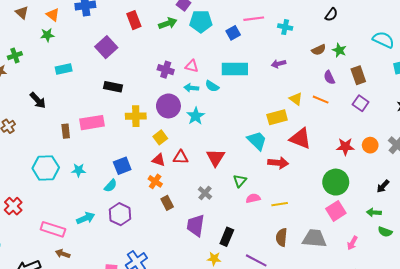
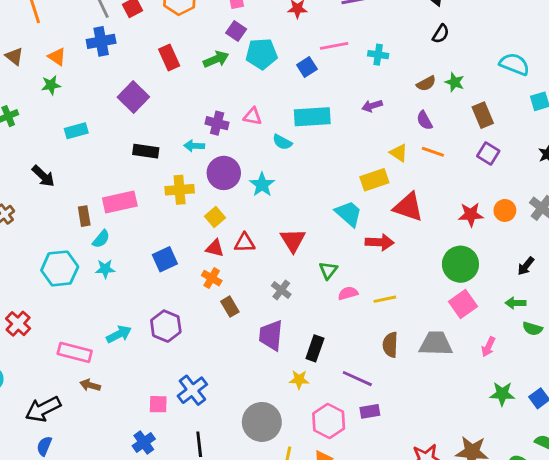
purple semicircle: (329, 77) -> (425, 120), moved
cyan arrow: (191, 88) -> (194, 146), moved
cyan semicircle: (111, 186) -> (101, 239), moved

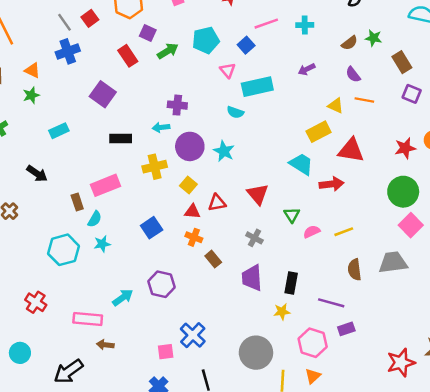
purple square: (236, 31) -> (148, 33), moved
pink triangle: (253, 116) -> (228, 70), moved, turned 49

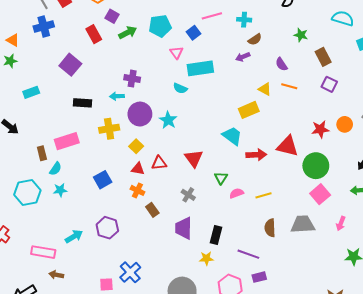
brown semicircle: (349, 43) -> (255, 39), moved
red triangle: (351, 150) -> (288, 146), moved

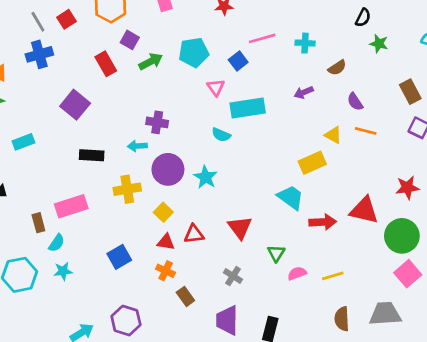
green star: (301, 35) -> (379, 44), moved
brown semicircle: (255, 39) -> (337, 68), moved

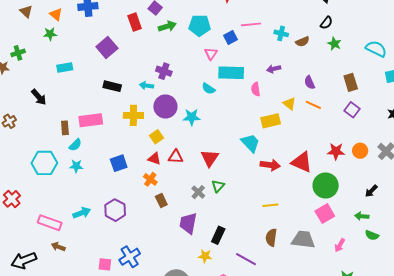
brown semicircle: (337, 68) -> (302, 42), moved
cyan star: (206, 177) -> (192, 117), turned 30
green triangle: (276, 253) -> (218, 186), moved
pink semicircle: (297, 273) -> (256, 89), moved, turned -88

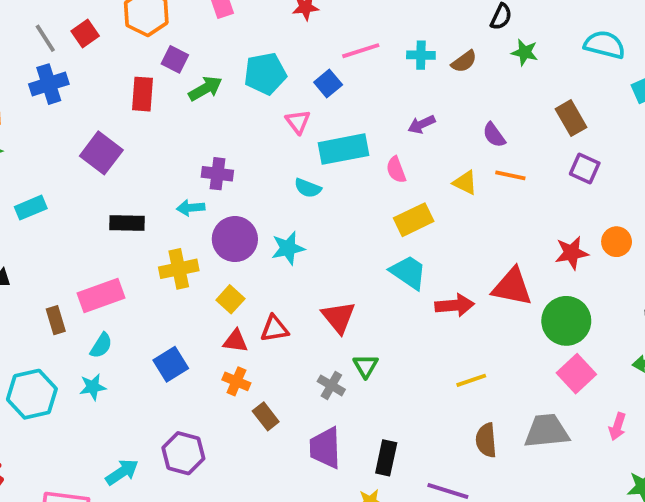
red rectangle: (135, 22) -> (142, 94), turned 36
yellow rectangle: (271, 121) -> (414, 220), moved
cyan semicircle: (75, 145) -> (101, 346), moved

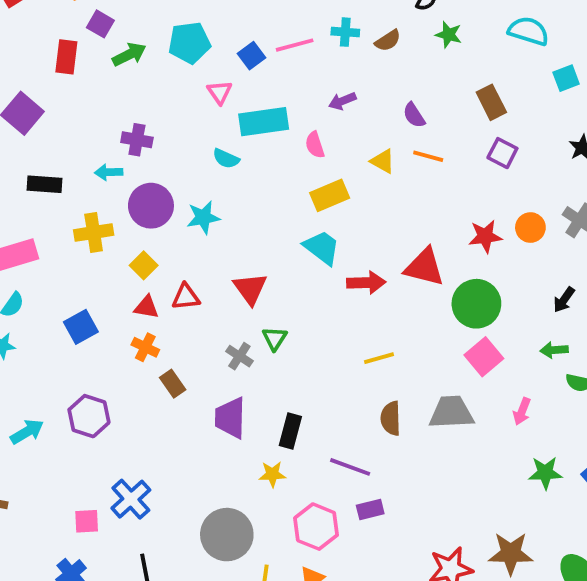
pink line: (361, 51) -> (295, 45), moved

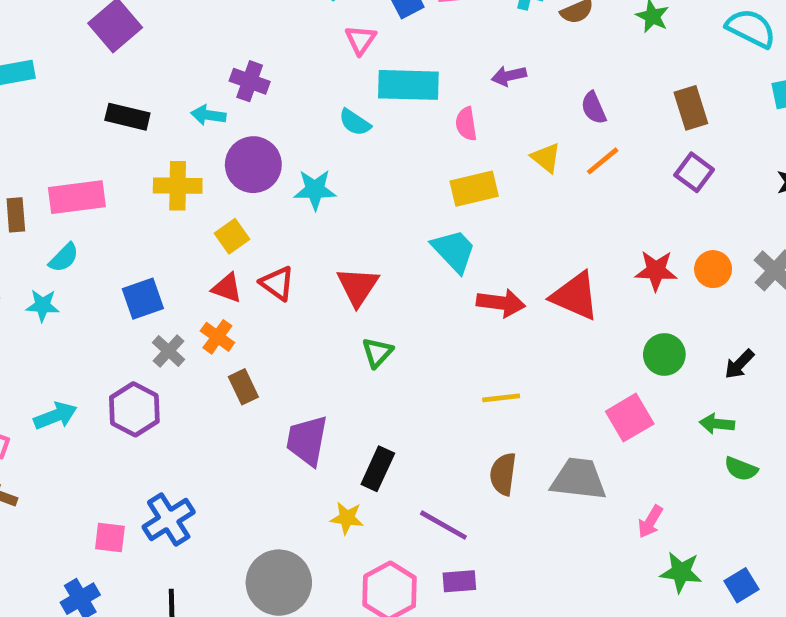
orange line: (428, 156) -> (603, 161), turned -64
red triangle: (186, 297) -> (277, 283), turned 32
green circle: (476, 304) -> (664, 354), moved, size x0.7
gray cross: (239, 356) -> (169, 351), moved
pink arrow: (522, 411) -> (650, 522), moved

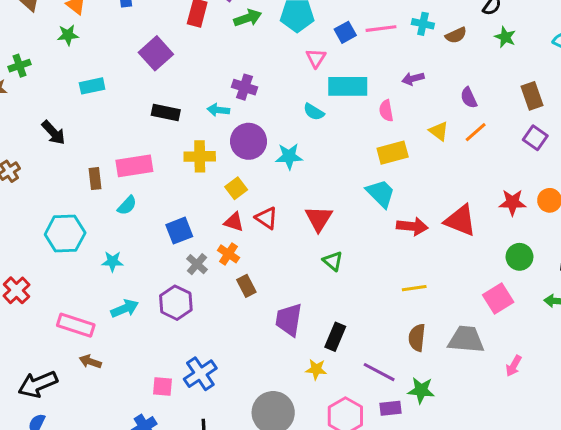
cyan star: (43, 305) -> (112, 261), moved
green triangle: (377, 352) -> (333, 261), turned -30
green star: (681, 572) -> (421, 390), moved

